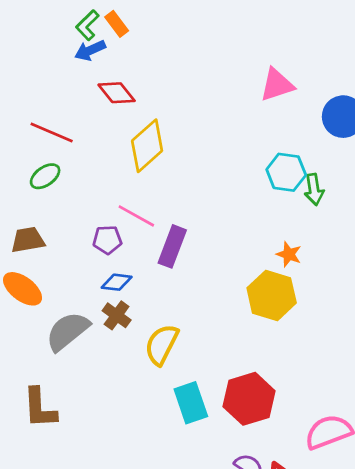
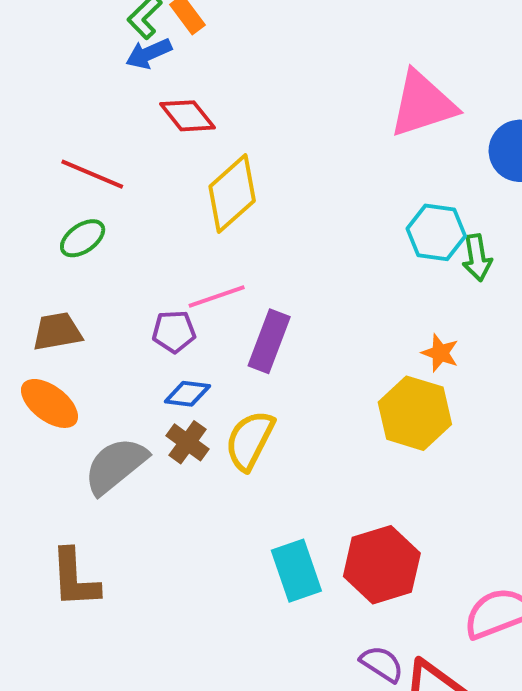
pink triangle: (277, 85) -> (423, 104), size x1.4
pink line: (136, 216) -> (217, 297), turned -48
yellow semicircle: (162, 344) -> (250, 440), moved

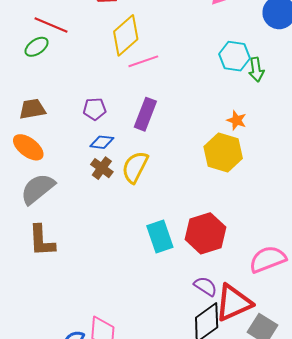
green ellipse: (83, 238) -> (37, 47), moved
pink line: (217, 297) -> (143, 61), moved
gray semicircle: (116, 466) -> (38, 189), moved

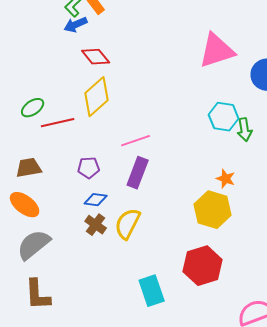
red line: (51, 25) -> (58, 123), moved, turned -36
yellow diamond: (126, 35) -> (97, 97), moved
pink line: (143, 61) -> (136, 141), moved
red hexagon: (205, 233) -> (203, 266), moved

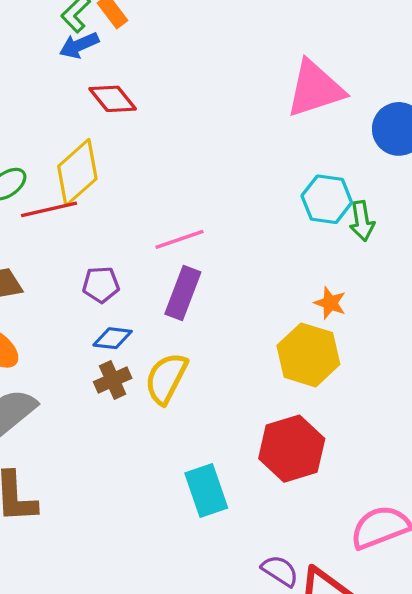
yellow diamond: (97, 97) -> (77, 172), moved
brown cross: (96, 225) -> (113, 380), turned 30

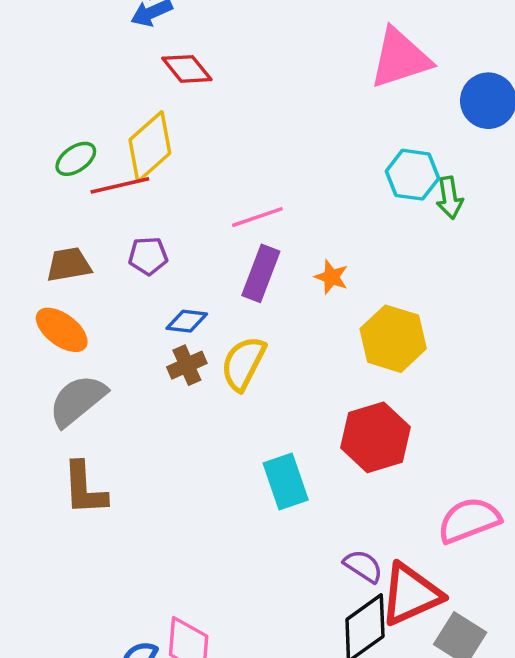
purple pentagon: (101, 285) -> (148, 256), moved
orange star: (330, 303) -> (331, 277), moved

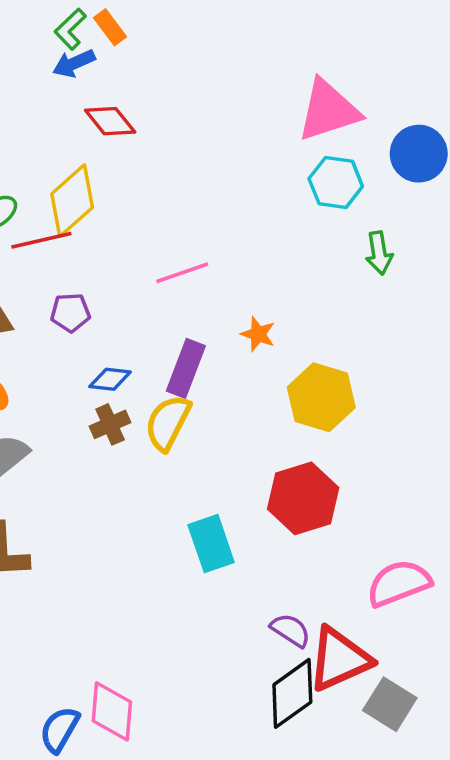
cyan hexagon: (413, 175) -> (336, 183), moved
purple rectangle: (261, 273) -> (186, 368), moved

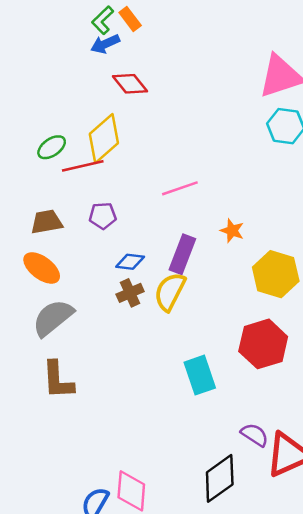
black diamond: (292, 693) -> (220, 478), moved

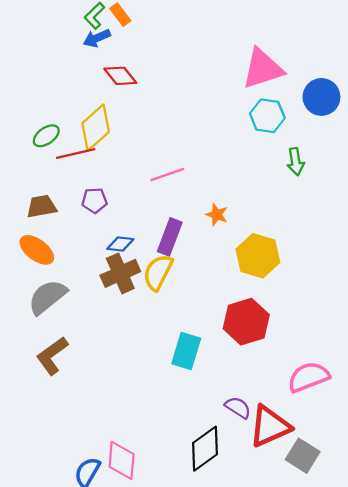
brown cross: (130, 293) -> (120, 273), size x1.5
cyan rectangle: (200, 375) -> (186, 351), turned 36
brown L-shape: (58, 380) -> (52, 356), turned 57

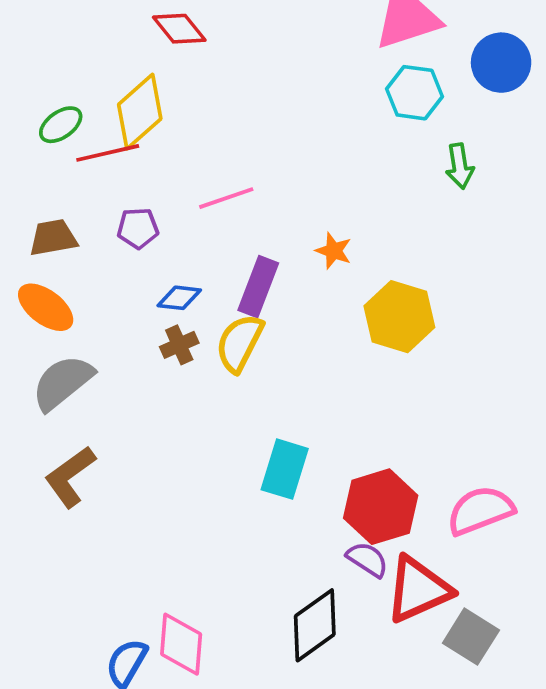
pink line: (167, 175) -> (226, 198), moved
brown cross: (120, 273) -> (179, 345), size x0.6
red hexagon: (246, 322) -> (381, 507), moved

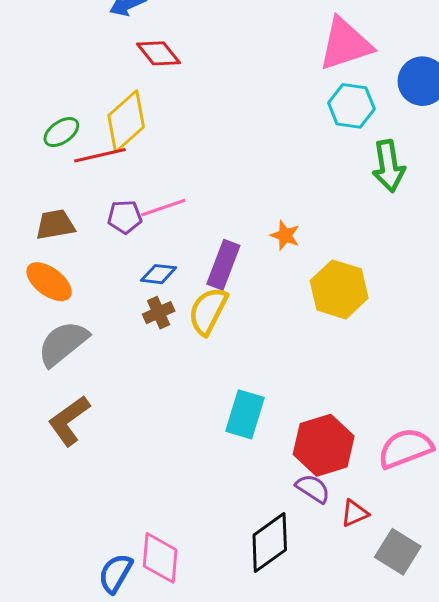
green arrow: (460, 166) -> (388, 166), size x1.4
pink line: (226, 198) -> (163, 208), moved
red triangle: (418, 590) -> (355, 513), size x0.5

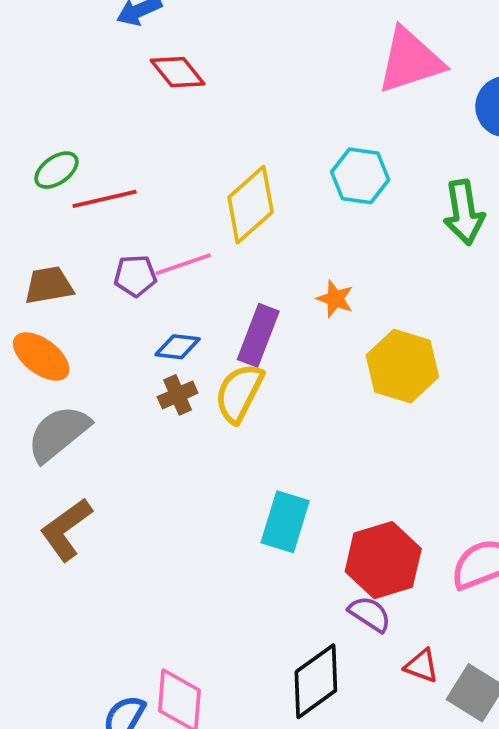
cyan hexagon: (351, 106) -> (360, 176), moved
yellow diamond: (126, 121) -> (251, 205), moved
red triangle: (355, 513) -> (422, 666), moved, turned 44

